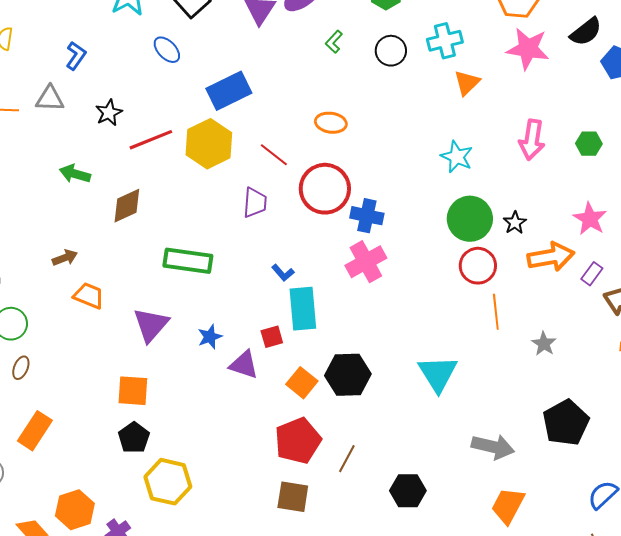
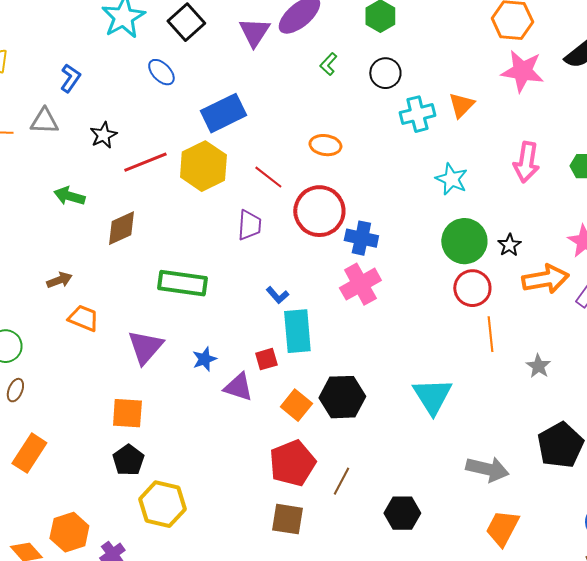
cyan cross: (445, 41) -> (417, 114), moved

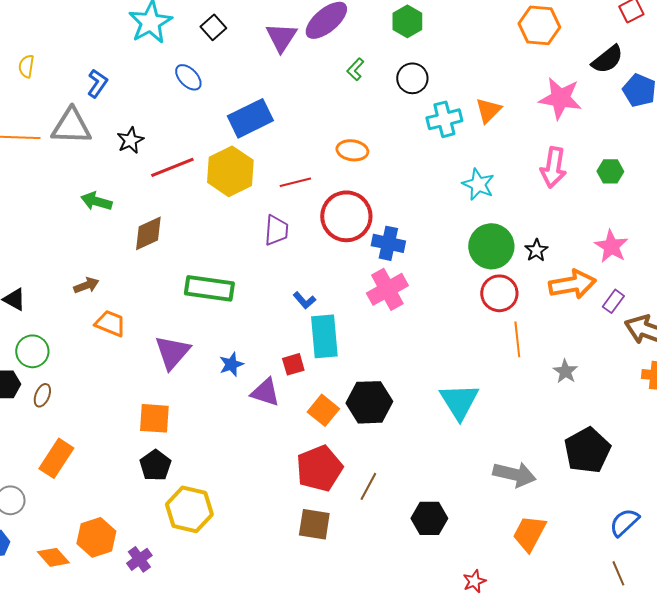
black square: (186, 22) -> (213, 27), size x0.7
pink star: (522, 71) -> (560, 98), moved
gray triangle: (44, 121) -> (71, 126), size x1.4
red line: (268, 177) -> (295, 182), turned -52

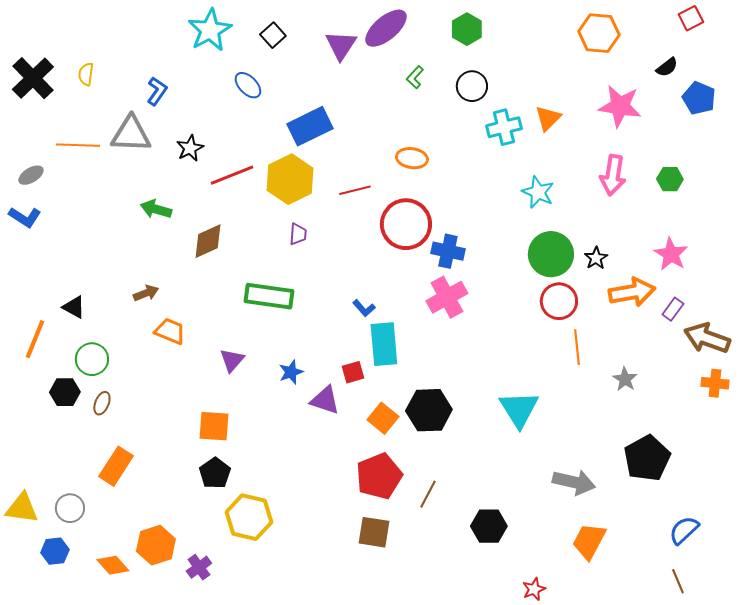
black semicircle: (607, 59) -> (667, 67), size x0.7
purple trapezoid: (276, 230) -> (298, 234), moved, size x0.7
purple triangle: (172, 352) -> (232, 360), size x0.7

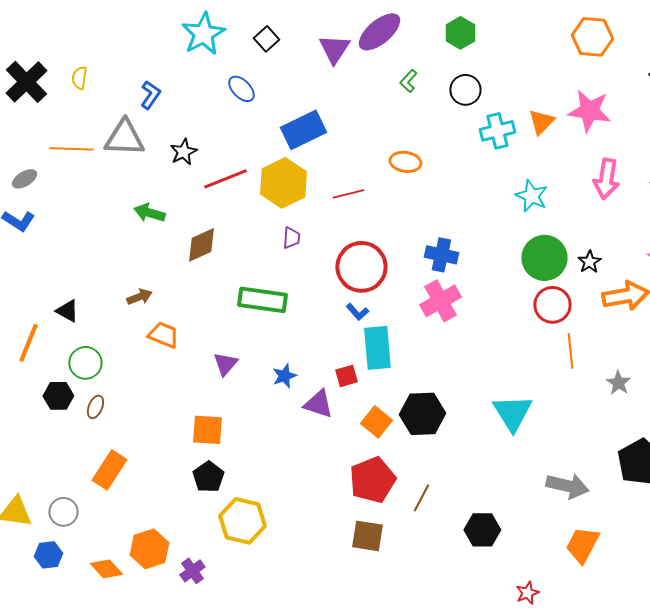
pink star: (620, 106) -> (589, 111), moved
red circle: (406, 224) -> (361, 267), moved

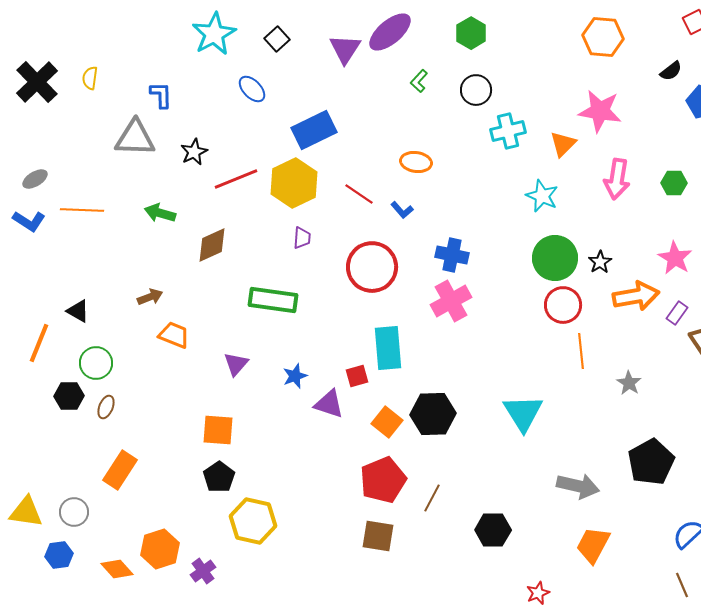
blue L-shape: (150, 95) -> (161, 95), turned -36
orange triangle: (541, 122) -> (563, 144), moved
orange line: (71, 149) -> (82, 210), moved
red line: (348, 194) -> (359, 194), turned 48
blue L-shape: (357, 312) -> (402, 210), moved

